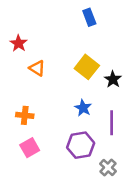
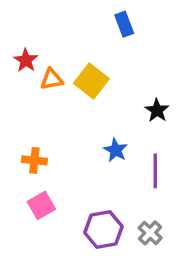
yellow square: (87, 67) -> (91, 81), moved
orange triangle: (37, 68) -> (52, 79), moved, turned -42
purple hexagon: (81, 145) -> (103, 229), moved

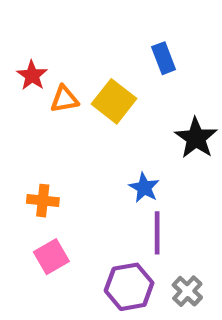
blue rectangle: (124, 24) -> (164, 58), moved
black star: (157, 110) -> (196, 138), size x1.4
purple line: (155, 171) -> (157, 233), moved

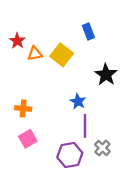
gray cross: (187, 291) -> (102, 148), moved

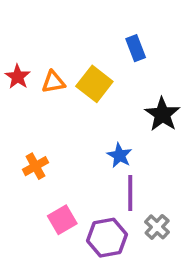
red star: (17, 41) -> (18, 77), moved
orange cross: (23, 108) -> (35, 166), turned -35
pink square: (28, 139) -> (62, 220), moved

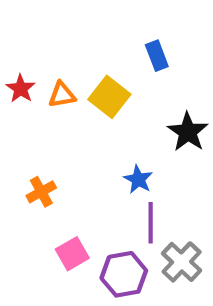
gray cross: (157, 227) -> (182, 262), size x1.4

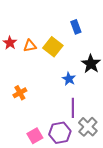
blue star: (138, 179) -> (69, 79), moved
pink square: (72, 254) -> (35, 136), moved

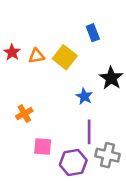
gray cross: (88, 127) -> (108, 155), turned -30
pink square: (35, 136) -> (43, 147), moved, turned 35

